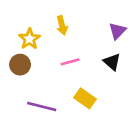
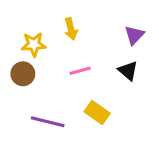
yellow star: (29, 39) -> (34, 44), turned 30

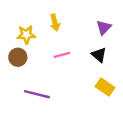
yellow rectangle: (97, 112) -> (105, 87), moved

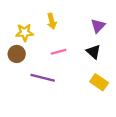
purple line: (37, 94) -> (43, 78), moved

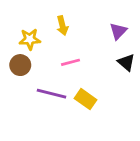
black triangle: (93, 52) -> (126, 62), moved
yellow rectangle: (99, 82) -> (86, 99), moved

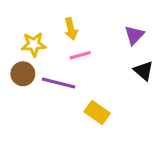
pink line: (71, 62) -> (80, 55), moved
purple line: (52, 94) -> (58, 83), moved

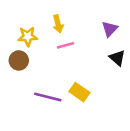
purple line: (58, 83) -> (48, 97), moved

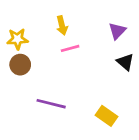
yellow star: (28, 36) -> (17, 39), moved
yellow rectangle: (79, 92) -> (106, 116), moved

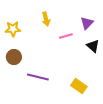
pink line: (70, 48) -> (66, 36), moved
brown circle: (20, 65) -> (14, 57), moved

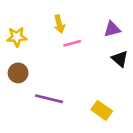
purple triangle: (87, 23) -> (112, 29), turned 32
pink line: (66, 36) -> (72, 43), moved

